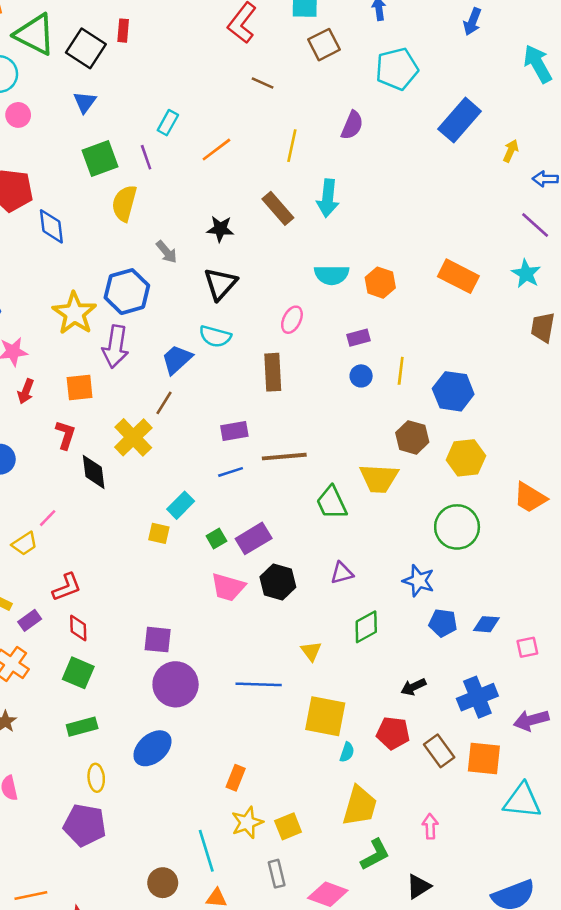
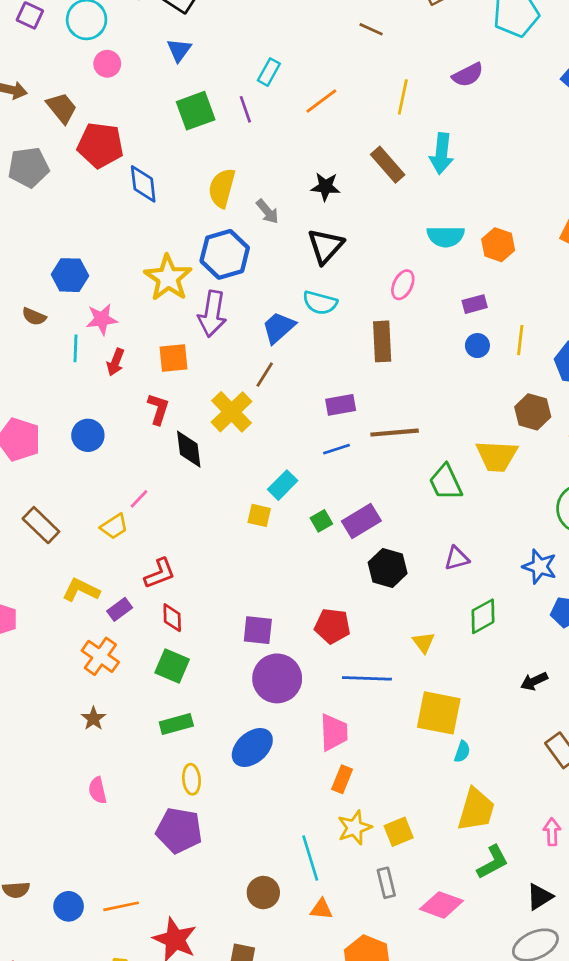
purple semicircle: (352, 125) -> (468, 75), turned 40
yellow semicircle: (124, 203) -> (222, 188), moved
pink trapezoid: (228, 587) -> (334, 732), moved, turned -108
red pentagon: (393, 733) -> (332, 626), moved

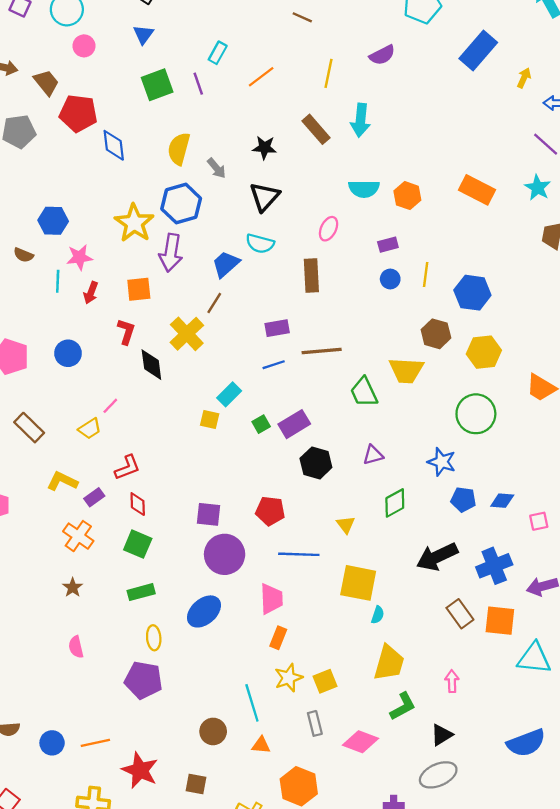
black arrow: (534, 681) -> (437, 557), size x1.8

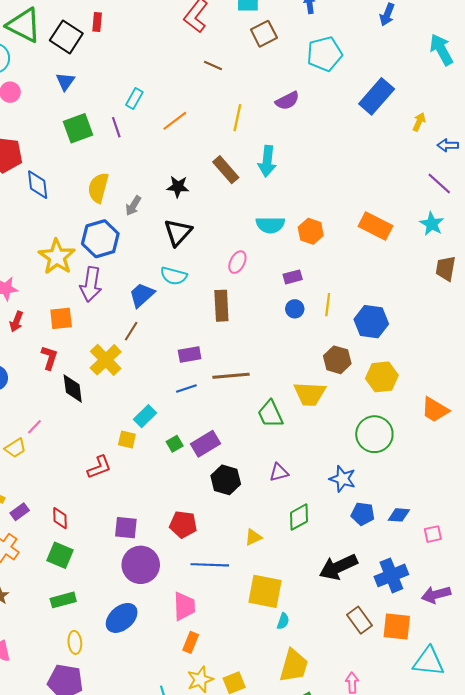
gray arrow: (217, 168) -> (133, 206), turned 72
red L-shape: (127, 468) -> (99, 467), moved
yellow triangle: (346, 525) -> (253, 537), turned 42

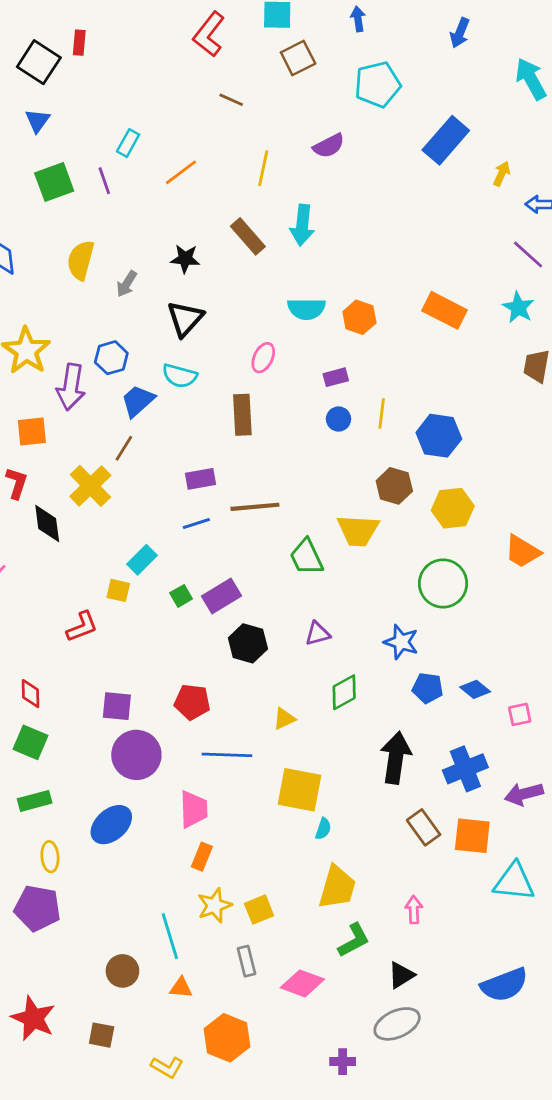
blue hexagon: (100, 239) -> (111, 358), moved, size x0.7
blue diamond: (399, 515) -> (475, 689), turned 35
black arrow: (338, 567) -> (396, 758), turned 123

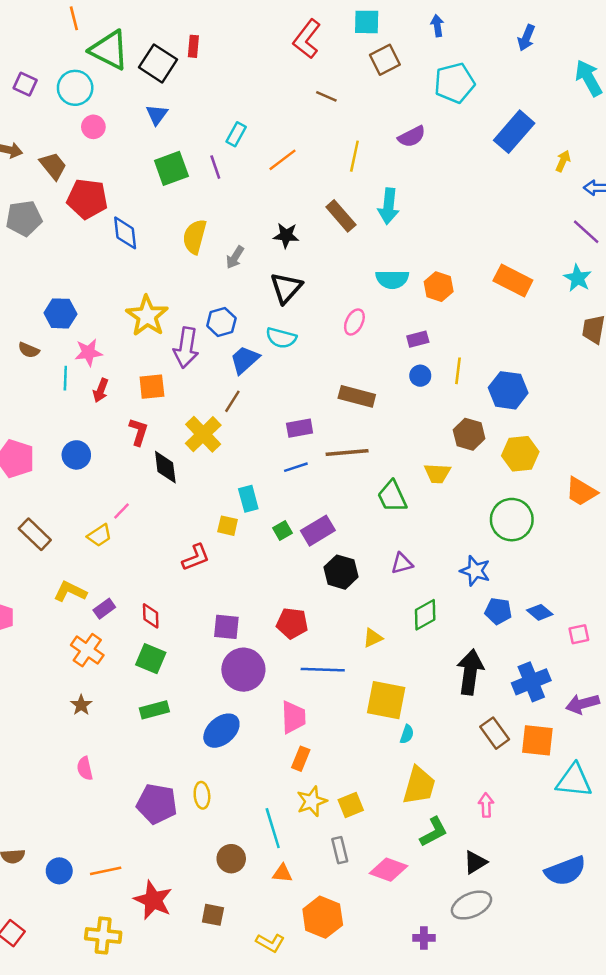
brown rectangle: (242, 415) -> (357, 396), moved, turned -72
yellow trapezoid: (358, 530) -> (437, 473), size x0.7
cyan rectangle: (142, 560) -> (248, 499), turned -60
yellow ellipse: (50, 857) -> (202, 795), moved

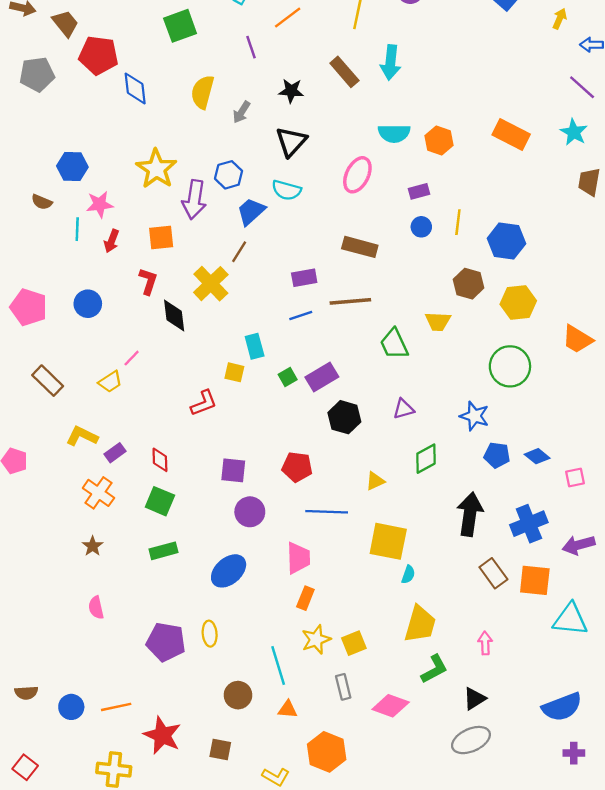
purple line: (215, 167) -> (251, 47), moved
pink ellipse: (354, 322) -> (357, 175), size x1.4
purple circle: (243, 670) -> (250, 512), size x0.7
purple cross: (424, 938) -> (574, 753), moved

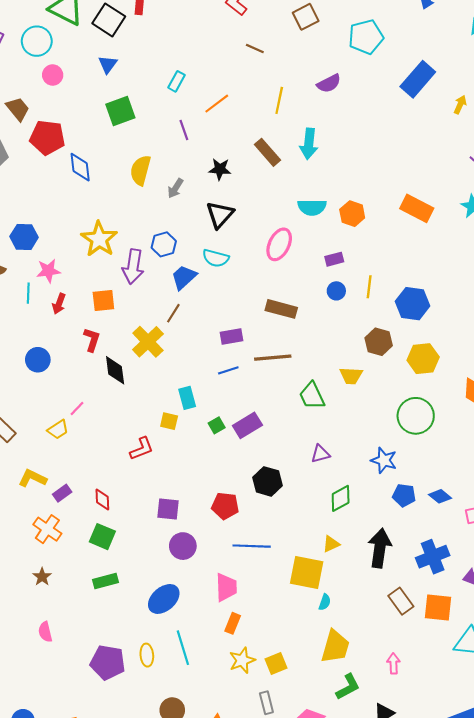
black hexagon: (344, 417) -> (268, 481), moved
yellow triangle: (375, 481) -> (331, 544), moved
cyan line: (278, 666) -> (183, 648), moved

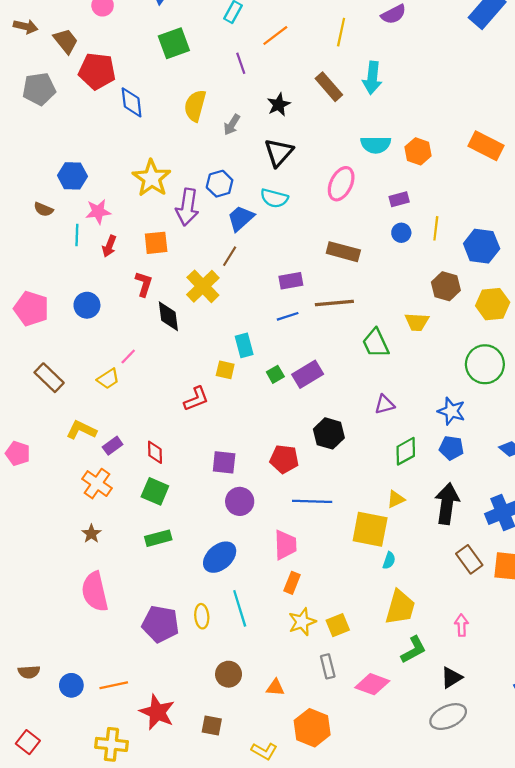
black star: (220, 169) -> (279, 105), turned -30
blue pentagon: (404, 495) -> (451, 448), moved
pink semicircle: (45, 632) -> (95, 592), size x1.8

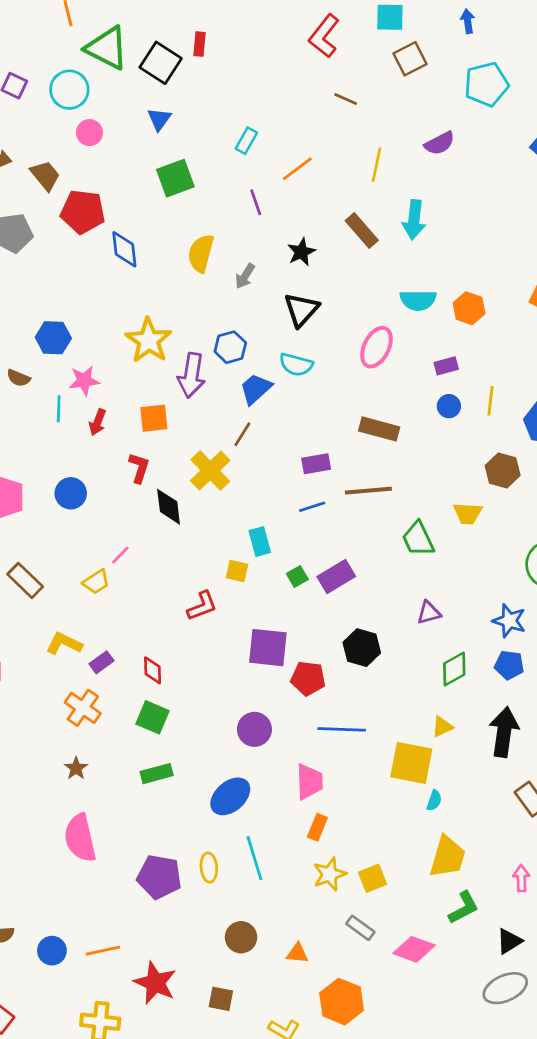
purple square: (224, 462) -> (268, 648), moved, size x1.4
gray rectangle: (328, 666) -> (360, 928), turned -40

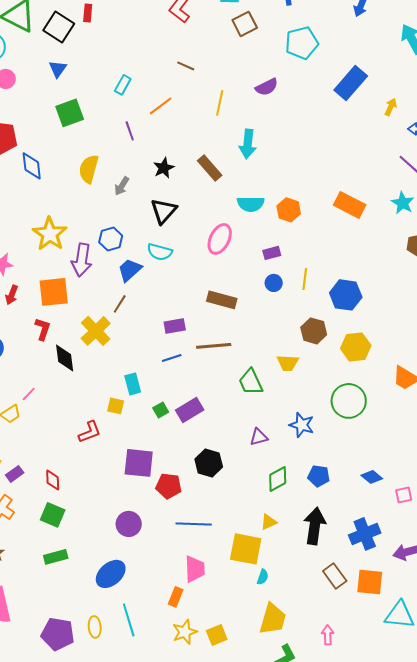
brown line: (346, 99) -> (186, 66), moved
brown rectangle: (362, 230) -> (210, 168), moved
orange square: (154, 418) -> (54, 292), size x1.4
blue star: (509, 621) -> (302, 425), moved
pink trapezoid: (309, 782) -> (195, 569), moved

